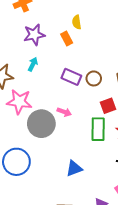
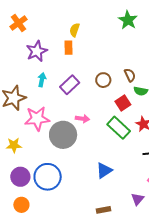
yellow semicircle: (77, 22) -> (75, 30), turned 40
orange rectangle: (67, 38) -> (69, 48), turned 40
purple rectangle: (71, 77) -> (70, 85), moved, turned -54
green rectangle: (98, 129) -> (119, 128), turned -35

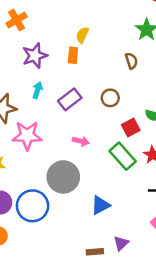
brown semicircle: (130, 75) -> (131, 61), moved
gray circle: (63, 135) -> (63, 177), moved
purple triangle: (138, 199) -> (121, 243), moved

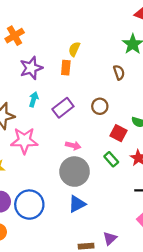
red square: (131, 127) -> (119, 133), turned -35
green rectangle: (123, 156) -> (111, 159), size x0.6
gray circle: (63, 177) -> (74, 172), moved
blue triangle: (100, 205) -> (77, 204), moved

